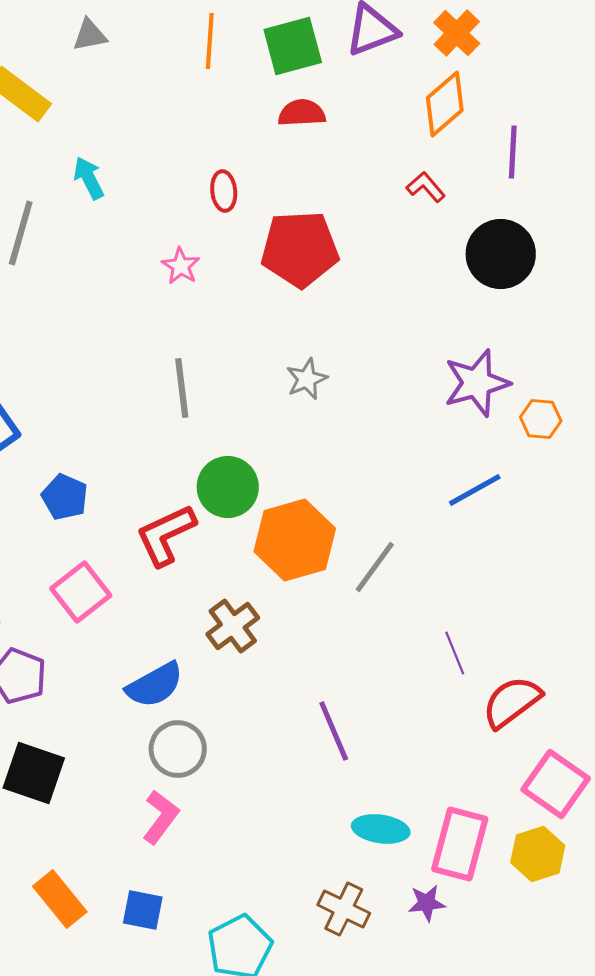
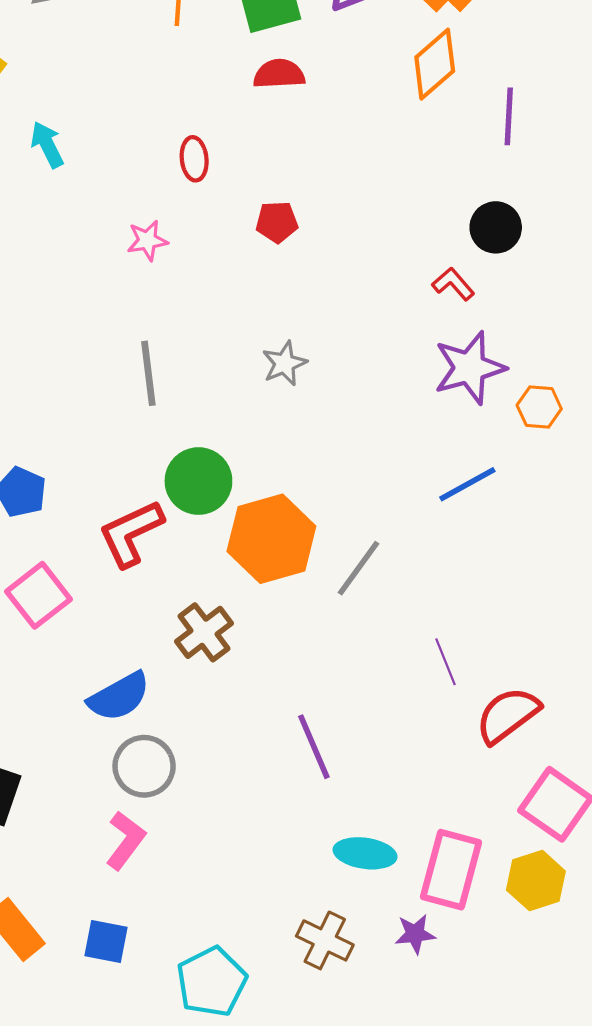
red L-shape: (426, 187) -> (453, 284), moved
red pentagon: (300, 249) -> (277, 222), size x0.5
black circle: (501, 254) -> (496, 227), size x0.7
pink star: (181, 266) -> (147, 240), turned 30

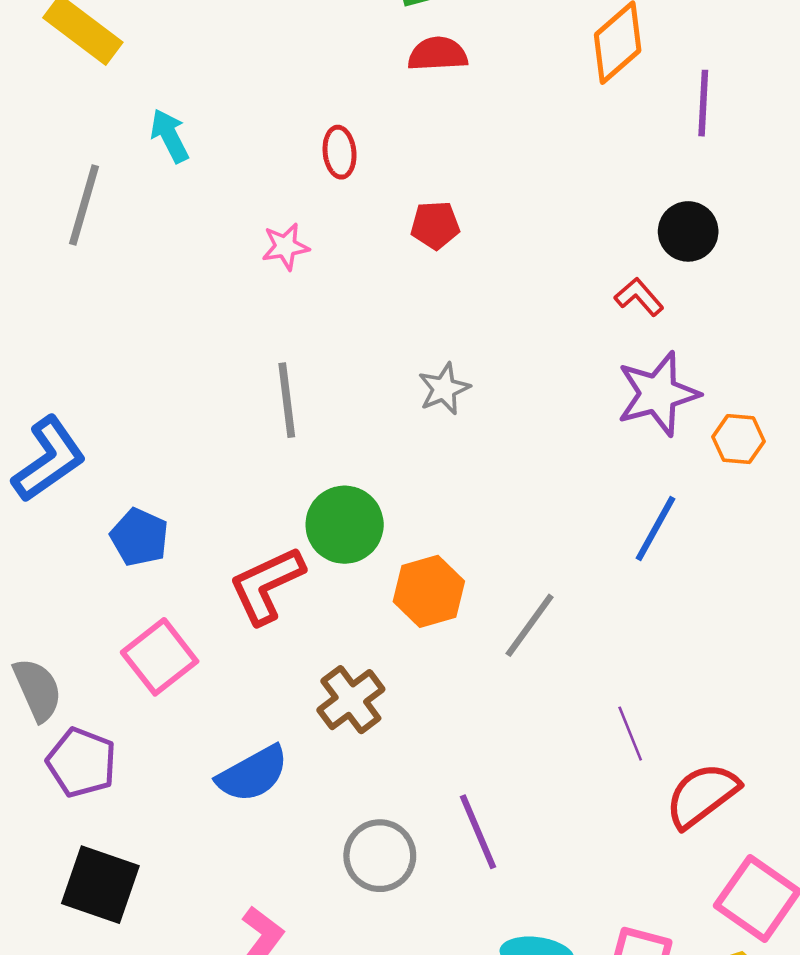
blue line: (467, 484) -> (655, 528), turned -32
orange hexagon: (271, 539) -> (429, 591), size x0.7
gray circle: (144, 766) -> (380, 856), moved

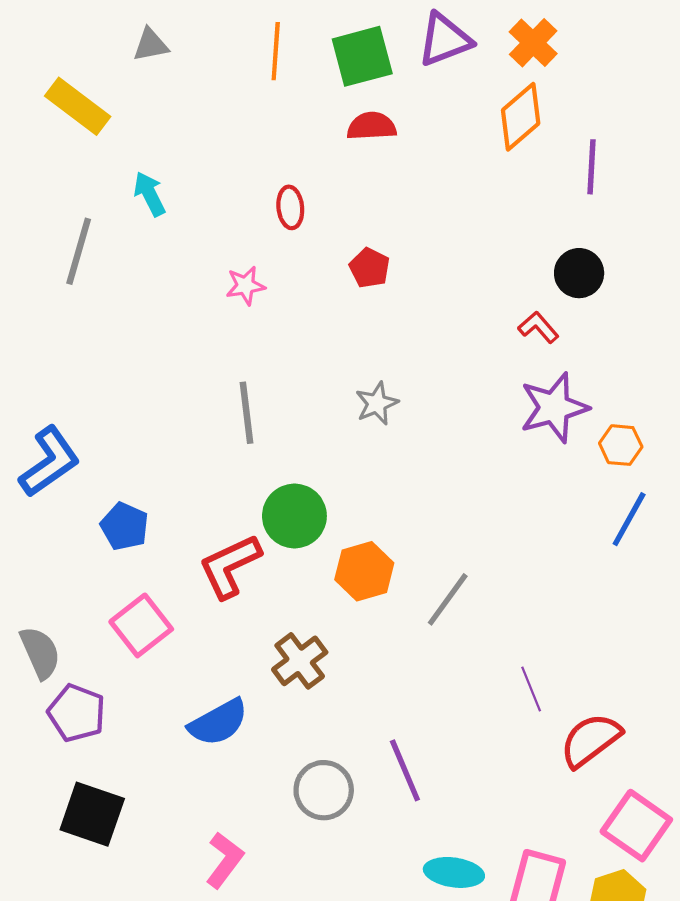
red pentagon: (435, 225) -> (370, 268), turned 30
blue line: (655, 528) -> (629, 519), moved

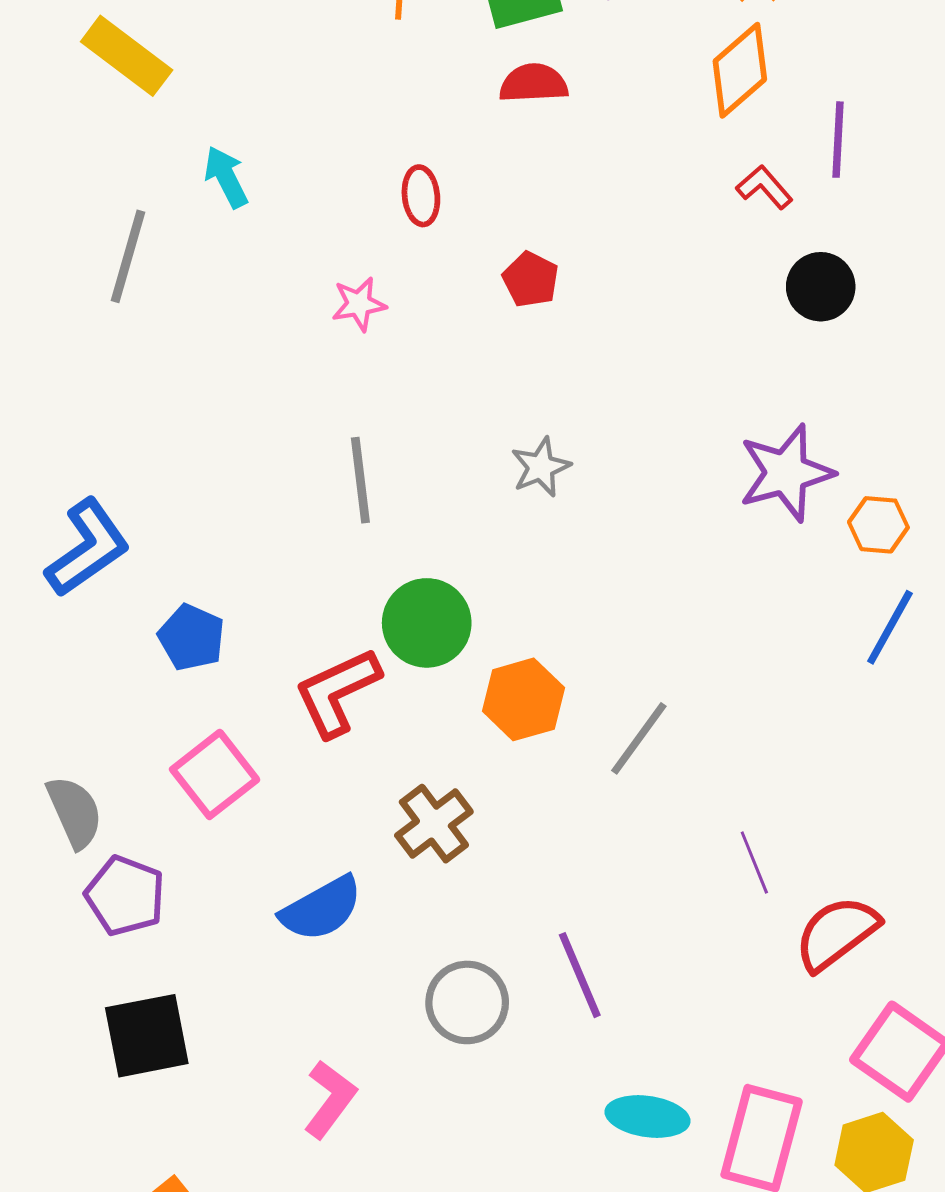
red L-shape: (538, 327) -> (764, 187), moved
black square: (92, 814) -> (147, 1036), turned -30

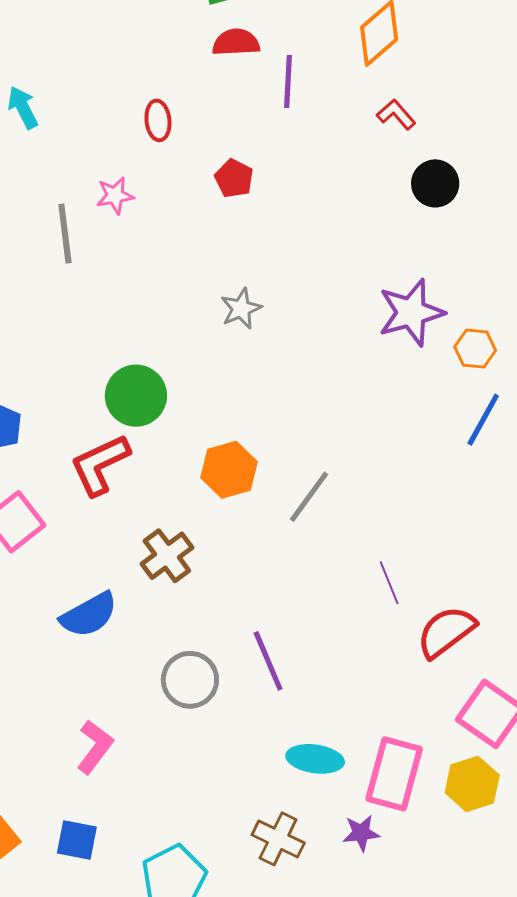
purple line: (838, 140) -> (288, 81), moved
gray line: (360, 480) -> (65, 234), moved
green circle: (427, 623) -> (136, 396), moved

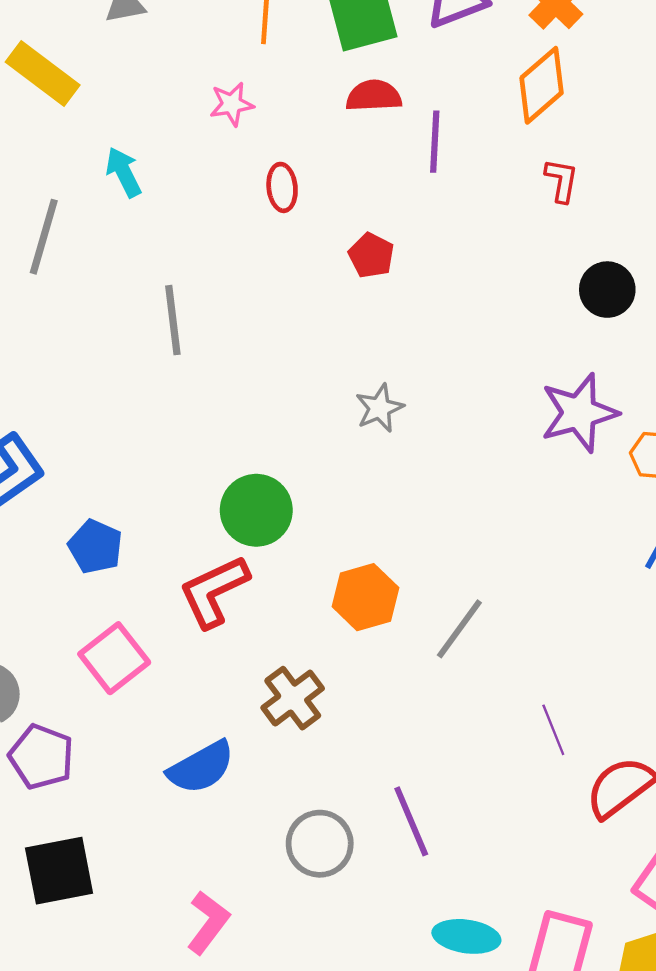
red L-shape: (396, 114) -> (561, 180), turned 51
black circle: (435, 183) -> (607, 290), moved
pink star: (115, 195) -> (232, 104), moved

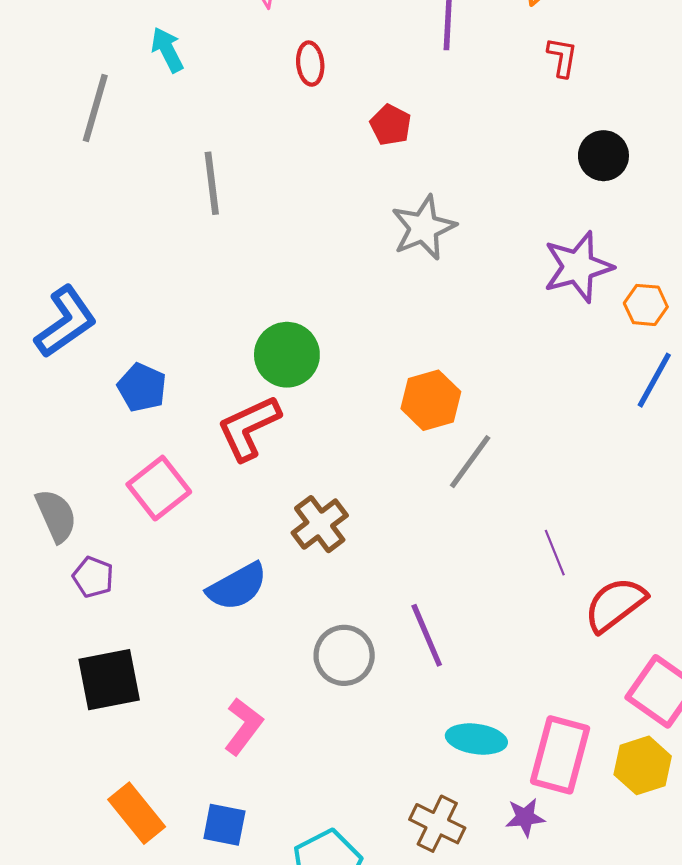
gray star: (380, 408) -> (423, 228), moved, size x1.5
orange hexagon: (365, 597) -> (431, 400), moved
purple pentagon: (41, 757) -> (93, 577), size x0.7

